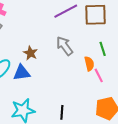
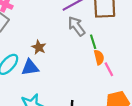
gray arrow: (65, 46) -> (76, 26), moved
green line: (103, 49) -> (93, 42), moved

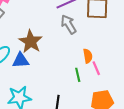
green line: (93, 42) -> (78, 75), moved
brown star: (39, 47) -> (31, 42), size x1.6

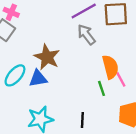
orange semicircle: (88, 56) -> (110, 67), size x1.5

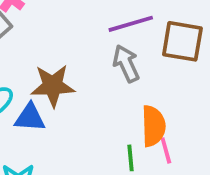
brown star: (47, 57) -> (53, 86), turned 30

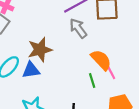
orange semicircle: (153, 126) -> (101, 60), turned -30

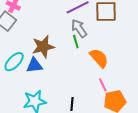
pink line: (111, 72) -> (103, 85), moved
green line: (92, 80) -> (76, 42), moved

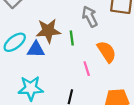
green line: (76, 42) -> (72, 38), moved
pink line: (103, 85) -> (87, 69), moved

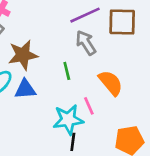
brown star: (48, 31) -> (23, 55), moved
cyan star: (31, 88) -> (68, 120), moved

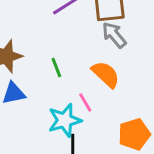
gray arrow: (86, 43) -> (114, 35), moved

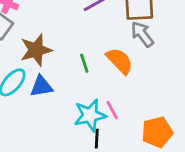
orange semicircle: (106, 74) -> (120, 61), moved
pink line: (85, 102) -> (112, 110), moved

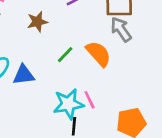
brown star: (36, 50) -> (37, 22), moved, size x0.7
green line: (84, 63) -> (65, 55), turned 60

